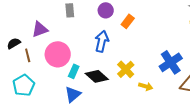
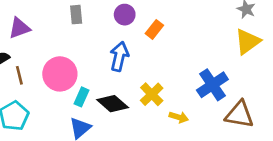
purple triangle: (40, 29) -> (19, 28), moved

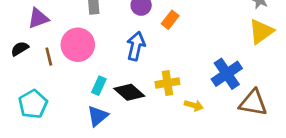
pink circle: (60, 74) -> (78, 45), moved
brown line: (19, 75) -> (49, 57), moved
yellow cross: (152, 94) -> (167, 83), turned 35

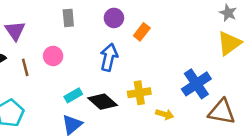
purple triangle: (38, 18) -> (15, 31), turned -45
pink circle: (78, 45) -> (53, 56), size x0.6
cyan rectangle: (99, 86) -> (73, 95), turned 36

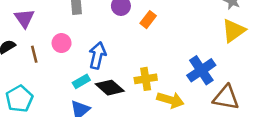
blue arrow: (109, 57) -> (97, 55), moved
yellow arrow: (165, 114) -> (170, 100), size x1.5

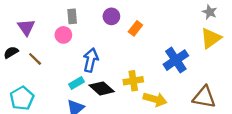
pink circle: (62, 43) -> (63, 35), moved
brown line: (34, 54) -> (35, 59), turned -32
blue cross: (201, 70) -> (176, 60), moved

